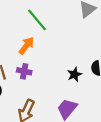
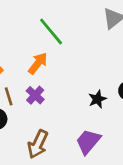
purple cross: (24, 71) -> (35, 95), turned 32

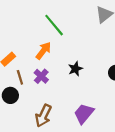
black star: (97, 99) -> (75, 69), moved

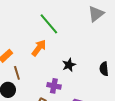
purple cross: (41, 76) -> (54, 86), moved, turned -32

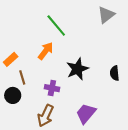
black star: (69, 65) -> (77, 69), size x1.5
purple cross: (54, 86) -> (52, 88), moved

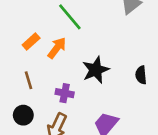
orange rectangle: (11, 59) -> (31, 41), moved
black circle: (13, 95) -> (23, 115), moved

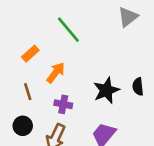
orange arrow: (57, 48) -> (56, 73), moved
black star: (96, 70) -> (106, 90), moved

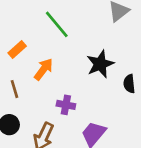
black star: (106, 90) -> (100, 64), moved
purple cross: (63, 104) -> (66, 105), moved

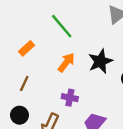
orange arrow: (44, 69) -> (66, 62), moved
brown line: (15, 89) -> (24, 84), turned 42

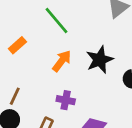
brown line: (24, 84) -> (15, 96), moved

